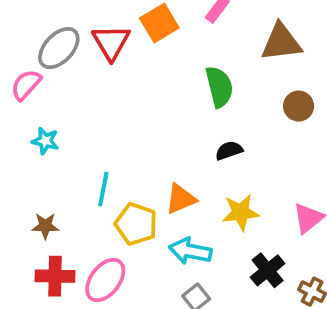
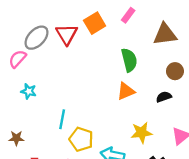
black semicircle: (229, 150) -> (164, 97), moved
orange triangle: (181, 199) -> (126, 91), moved
brown star: (45, 226) -> (16, 138), moved

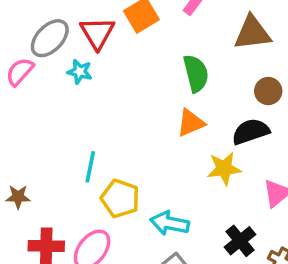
cyan star: (29, 91) -> (80, 72), moved
black semicircle: (164, 97) -> (251, 132), size x1.5
yellow star: (141, 133) -> (224, 169), moved

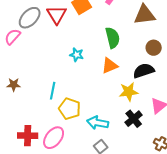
cyan star: (80, 72) -> (77, 55), moved
brown star: (18, 197) -> (14, 85), moved
black cross: (240, 241) -> (134, 119), moved

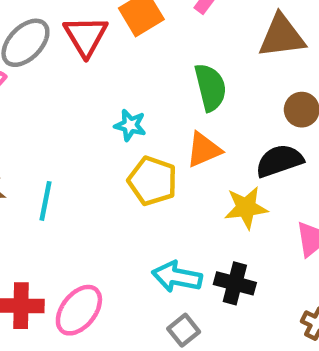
cyan line: (53, 91) -> (45, 201), moved
yellow pentagon: (70, 109) -> (152, 181), moved
black cross: (134, 119) -> (235, 283), moved, turned -36

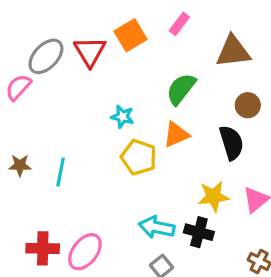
green semicircle: (210, 87) -> (181, 89), turned -128
black semicircle: (279, 161) -> (231, 143), turned 92
yellow star: (246, 208) -> (214, 196), moved

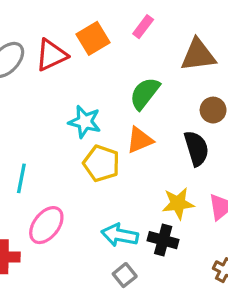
red triangle: (90, 51) -> (51, 55), turned 36
cyan star: (122, 117) -> (85, 122), size x1.4
pink ellipse: (85, 252) -> (46, 225), moved

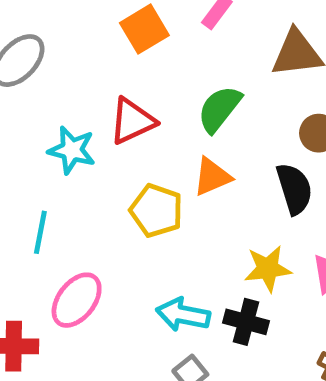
red triangle: (51, 55) -> (132, 121), moved
cyan star: (85, 122) -> (72, 150), moved

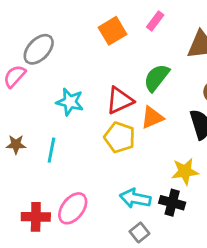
red triangle: (132, 121) -> (120, 100), moved
pink ellipse: (77, 300) -> (73, 208), moved

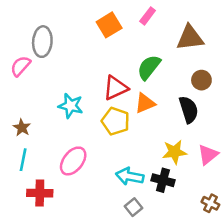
gray ellipse: (39, 49) -> (42, 42), turned -40
cyan star: (70, 102) -> (71, 106), moved
brown star: (16, 144) -> (22, 128), turned 30
cyan line: (51, 150) -> (23, 160), moved
pink ellipse: (73, 208) -> (73, 161), moved

